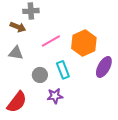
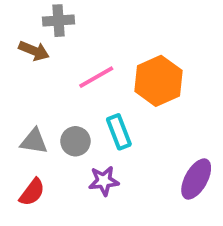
gray triangle: (16, 53) -> (34, 141), moved
purple ellipse: (104, 67) -> (196, 179), moved
red semicircle: (17, 102) -> (32, 192), size x0.7

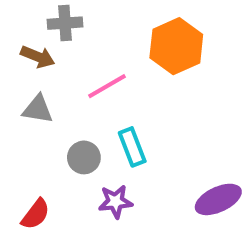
orange hexagon: (158, 81) -> (176, 46), moved
gray triangle: (34, 141) -> (38, 109), moved
purple ellipse: (196, 179) -> (218, 199), turned 36

